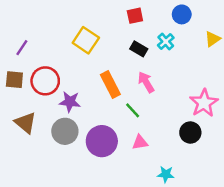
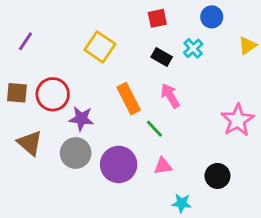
purple line: (22, 48) -> (25, 41), moved
black circle: (190, 133) -> (217, 176), moved
cyan star: (166, 174) -> (182, 203), moved

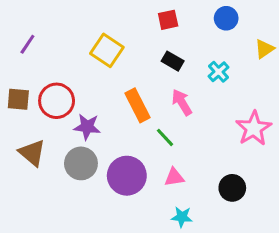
cyan cross: (193, 48) -> (219, 72), moved
cyan star: (182, 203) -> (182, 217), moved

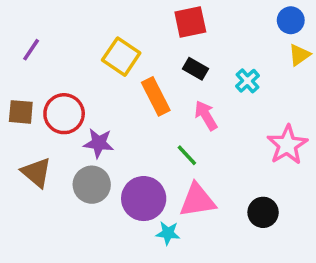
blue circle: (226, 18) -> (291, 20), moved
red square: (168, 20) -> (190, 22), size x1.4
orange rectangle: (138, 105) -> (156, 96), moved
pink triangle: (174, 177) -> (197, 200), size x1.6
cyan star: (182, 217) -> (168, 233), moved

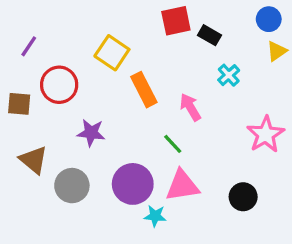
black rectangle: (196, 69) -> (210, 35), moved
red circle: (64, 114) -> (59, 85), moved
gray circle: (92, 185) -> (72, 186), moved

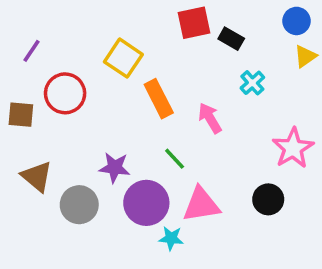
purple star: (91, 133) -> (115, 168), moved
green line: (173, 144) -> (175, 159), moved
black circle: (243, 197) -> (268, 199), moved

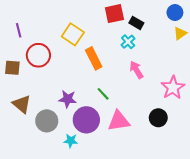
purple line: (32, 51) -> (19, 30), turned -48
cyan cross: (252, 83) -> (128, 42), moved
pink arrow: (210, 118) -> (136, 70), moved
cyan star: (171, 238) -> (71, 141), moved

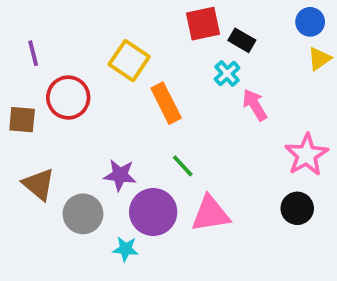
pink arrow: (136, 70) -> (255, 105), moved
black circle: (158, 118) -> (297, 208), moved

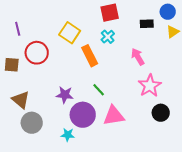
black rectangle: (242, 40) -> (147, 24), moved, turned -32
cyan cross: (227, 74) -> (108, 37), moved
pink star: (306, 155) -> (150, 86), moved
gray circle: (83, 214) -> (32, 123), moved

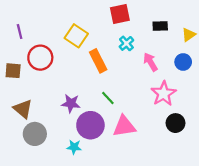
blue circle: (168, 12) -> (183, 62), moved
cyan cross: (108, 37) -> (126, 43), moved

